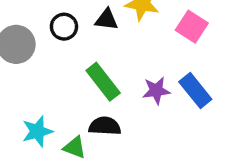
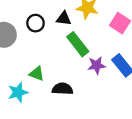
green rectangle: (103, 82) -> (78, 44), moved
green triangle: (75, 147) -> (37, 74), moved

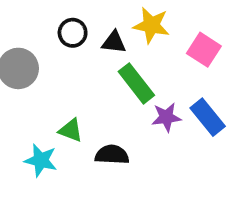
black circle: (35, 23) -> (73, 33), moved
cyan star: (18, 92) -> (41, 160), turned 30

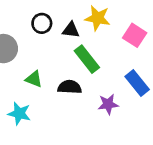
purple star: (166, 117) -> (108, 104), moved
green triangle: (71, 130) -> (34, 79), moved
black semicircle: (112, 155) -> (70, 87), moved

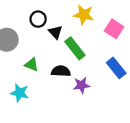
black triangle: (71, 30) -> (55, 32), moved, turned 40
purple star: (108, 104) -> (81, 85), moved

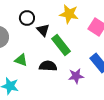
purple star: (81, 85) -> (76, 76), moved

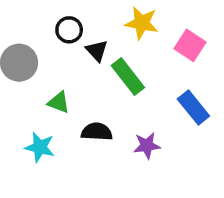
black semicircle: (48, 66) -> (97, 132), moved
purple star: (76, 76) -> (147, 146), moved

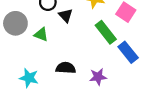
green rectangle: (128, 76) -> (106, 32), moved
green triangle: (59, 102) -> (41, 34), moved

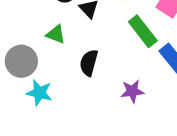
gray circle: (15, 23) -> (21, 61), moved
black semicircle: (66, 68) -> (89, 63), moved, turned -78

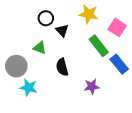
black semicircle: (89, 63) -> (62, 67), turned -30

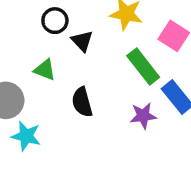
purple star: (92, 87) -> (143, 116), moved

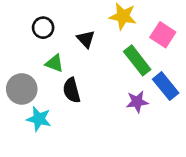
black circle: (55, 21) -> (43, 28), moved
black semicircle: (82, 102) -> (72, 90), moved

